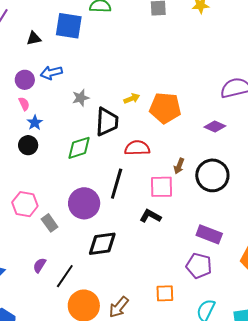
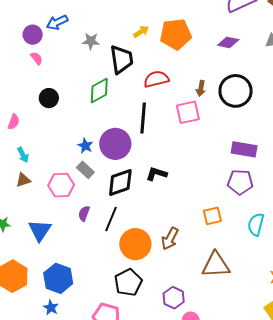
gray star: (81, 98) -> (91, 41), turned 30
blue star: (35, 123) -> (85, 146), moved
pink hexagon: (25, 204) -> (61, 185), moved
black L-shape: (150, 216) -> (157, 174), moved
black diamond: (102, 244) -> (120, 183), moved

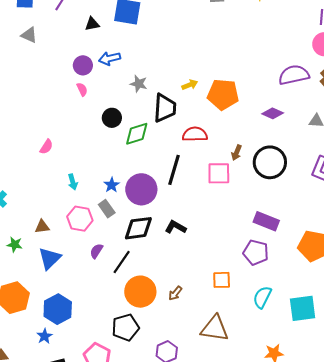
black circle: (49, 98) -> (112, 118), moved
cyan arrow: (23, 155) -> (73, 182), moved
brown triangle: (23, 180) -> (42, 227), moved
brown arrow: (170, 239) -> (175, 293), size x0.7

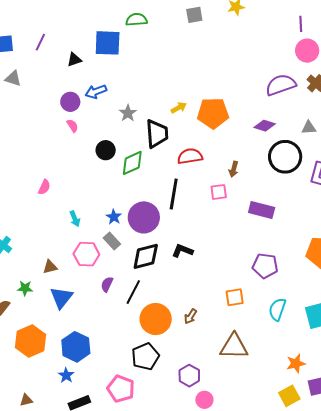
gray star: (139, 84) -> (128, 113), turned 30
black circle: (270, 162) -> (285, 157), moved
pink square: (219, 173) -> (219, 192), size x0.7
purple rectangle: (266, 221) -> (262, 210), moved

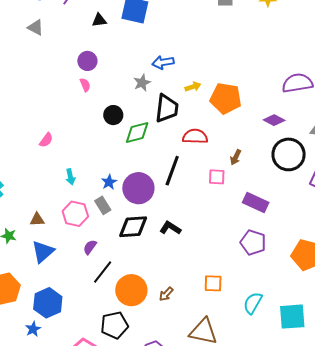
blue arrow: (96, 92) -> (163, 62), moved
purple pentagon: (265, 266) -> (253, 242), moved
black line: (133, 292) -> (103, 272), moved

